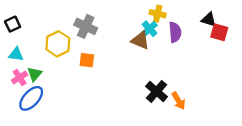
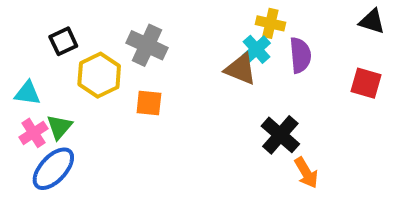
black triangle: (209, 19) -> (372, 21), moved
black square: (13, 24) -> (63, 41), moved
red square: (219, 32) -> (366, 83), moved
black cross: (157, 91) -> (280, 135), moved

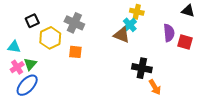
purple semicircle: (300, 55) -> (169, 33), moved
black cross: (280, 135) -> (142, 68), turned -30

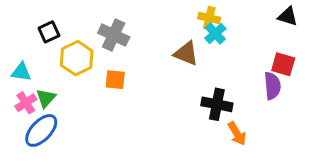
cyan cross: (130, 25) -> (215, 33), moved
purple semicircle: (169, 33) -> (272, 86), moved

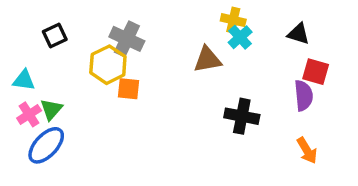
black triangle: (288, 16) -> (298, 34), moved
brown triangle: (186, 53) -> (207, 60), turned -32
yellow hexagon: (77, 58) -> (108, 65), moved
orange arrow: (237, 134) -> (307, 150), moved

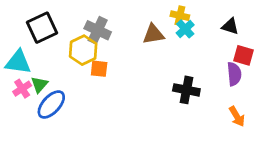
black square: (55, 36) -> (42, 28), size x1.6
brown triangle: (207, 60) -> (153, 34), moved
cyan triangle: (24, 80) -> (18, 62), size x1.5
blue ellipse: (46, 145) -> (51, 104), moved

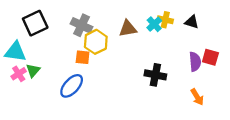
yellow cross: (180, 16) -> (165, 20), moved
yellow hexagon: (83, 50) -> (96, 42), moved
red square: (243, 55) -> (210, 57), moved
blue ellipse: (51, 104) -> (72, 86), moved

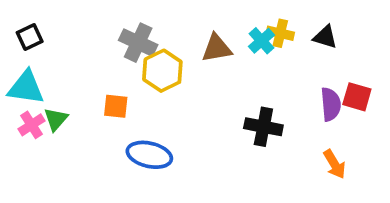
black square: (35, 23) -> (30, 37), moved, size x0.6
orange square: (83, 57) -> (116, 106), moved
blue ellipse: (72, 86) -> (149, 155), moved, turned 60

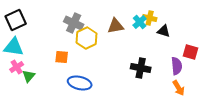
black square: (30, 37) -> (16, 20), size x1.5
black triangle: (325, 37) -> (164, 31), moved
purple semicircle: (331, 104) -> (177, 66), moved
green triangle: (56, 119) -> (29, 76), moved

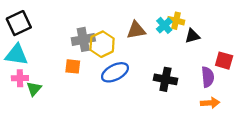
gray cross: (74, 23) -> (83, 39), moved, turned -36
black triangle: (164, 31) -> (192, 36), turned -32
pink cross: (17, 67) -> (20, 78), turned 32
blue ellipse: (80, 83) -> (115, 72), moved, turned -40
orange arrow: (179, 88) -> (210, 103), turned -63

